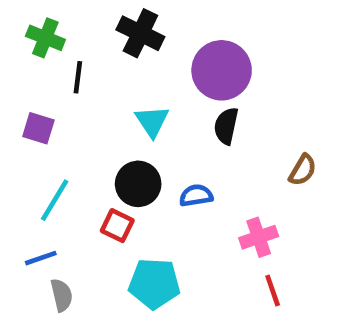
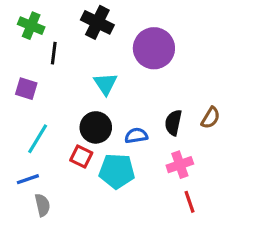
black semicircle: (226, 126) -> (173, 123), moved
cyan pentagon: (154, 284) -> (117, 171), moved

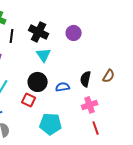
black cross: (97, 22) -> (39, 32), moved
purple circle: (154, 48) -> (74, 33), size x0.6
cyan pentagon: (117, 171) -> (51, 124), moved

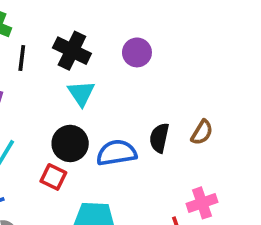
blue semicircle: (63, 87) -> (117, 153), size x1.5
pink cross: (90, 105) -> (202, 203), moved

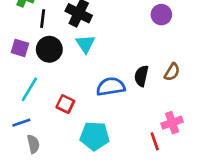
purple circle: (137, 52) -> (161, 15), moved
black circle: (70, 143) -> (49, 49), moved

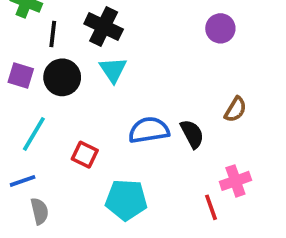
black semicircle: (141, 76) -> (192, 134), moved, turned 140

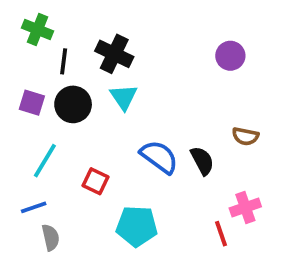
brown semicircle: (235, 109) -> (245, 136), turned 70
blue semicircle: (149, 130) -> (159, 157), turned 45

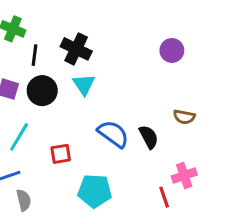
red square: (96, 181) -> (61, 154), turned -35

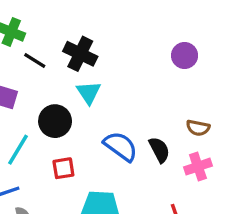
black line: (34, 55) -> (35, 61), turned -65
black circle: (42, 91) -> (55, 121), moved
pink cross: (184, 175) -> (198, 167), moved

